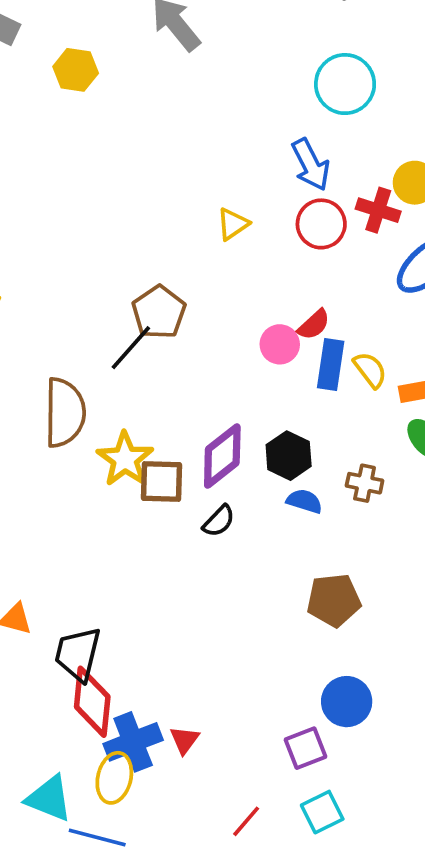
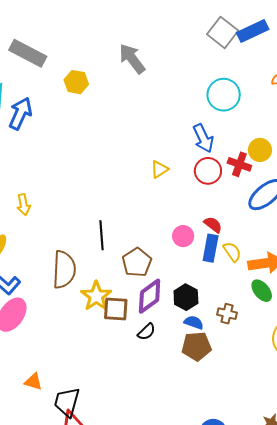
brown pentagon: (159, 312) -> (137, 262), moved
red semicircle: (314, 325) -> (213, 225), moved, turned -102
black line: (131, 348) -> (101, 235), turned -48
brown pentagon: (334, 600) -> (196, 346), moved

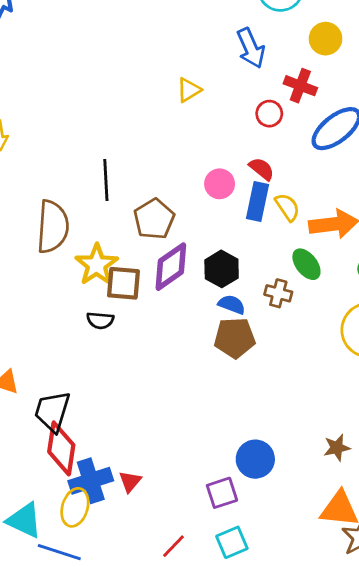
yellow circle: (260, 150) -> (326, 39), moved
red circle: (208, 171) -> (269, 114), moved, size x0.7
green ellipse: (262, 291) -> (306, 264), moved
black semicircle: (147, 332) -> (100, 320), moved, turned 48

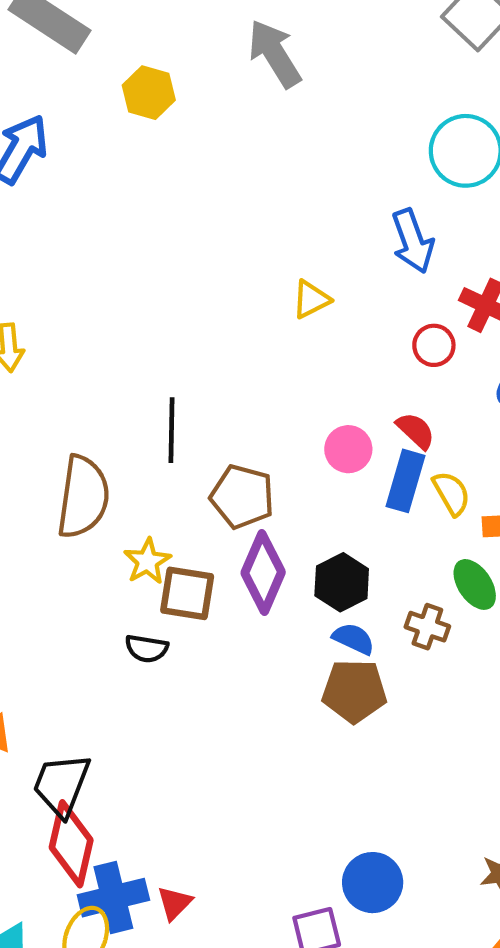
brown pentagon: (154, 219) -> (242, 497), turned -30
yellow star: (97, 265) -> (147, 561), size x0.7
purple diamond: (171, 267) -> (263, 573), turned -36

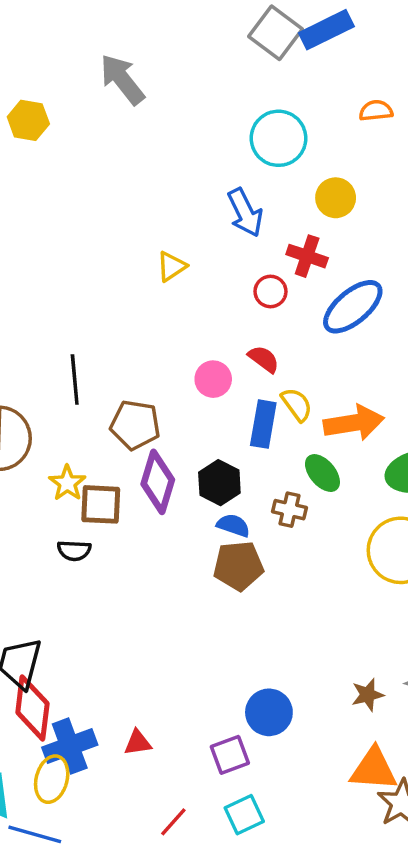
blue rectangle: (406, 481) -> (263, 424), moved
red triangle: (175, 903) -> (138, 743), moved, turned 44

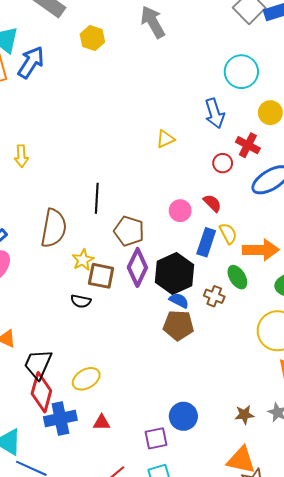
black hexagon: (219, 483) -> (174, 274), size x1.5
yellow ellipse: (52, 779) -> (86, 379), moved, turned 36

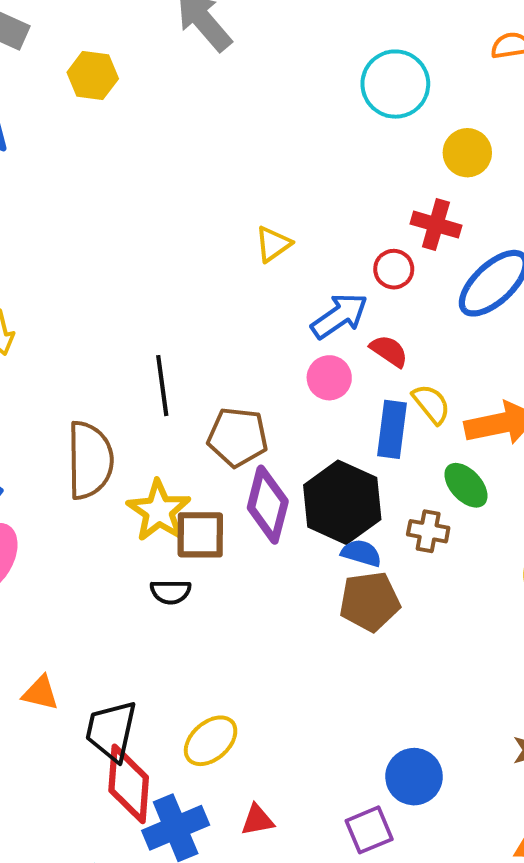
blue arrow: (215, 113) -> (339, 316), moved, turned -96
yellow star: (83, 260) -> (159, 511), size x1.4

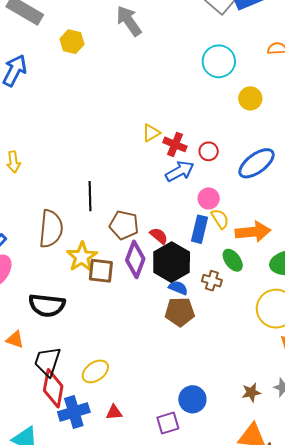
red cross: (436, 225) -> (175, 144), moved
red semicircle: (389, 351) -> (159, 236), moved
pink circle: (329, 378) -> (209, 198), moved
black semicircle: (171, 592) -> (47, 305), moved, size x1.8

